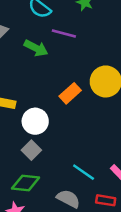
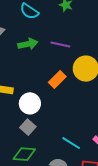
purple line: (64, 34) -> (60, 44), moved
green arrow: (36, 48) -> (28, 44), turned -36

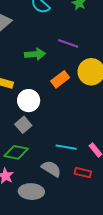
green arrow: (28, 44) -> (35, 54), moved
cyan line: (71, 143) -> (66, 147), turned -30

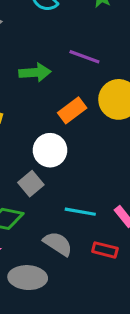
white circle: (29, 101) -> (50, 150), moved
gray square: (23, 125) -> (31, 184), moved

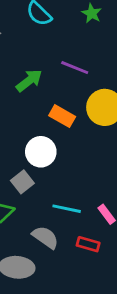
green arrow: (35, 73) -> (29, 81), turned -36
orange rectangle: (72, 110) -> (62, 116), turned 65

